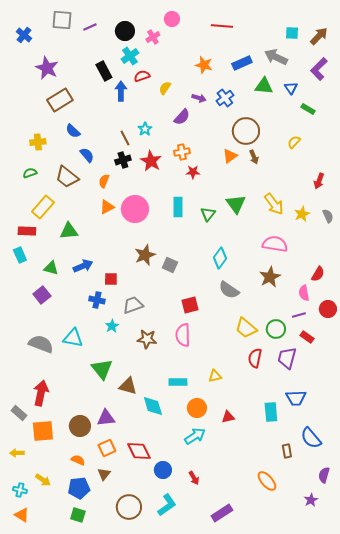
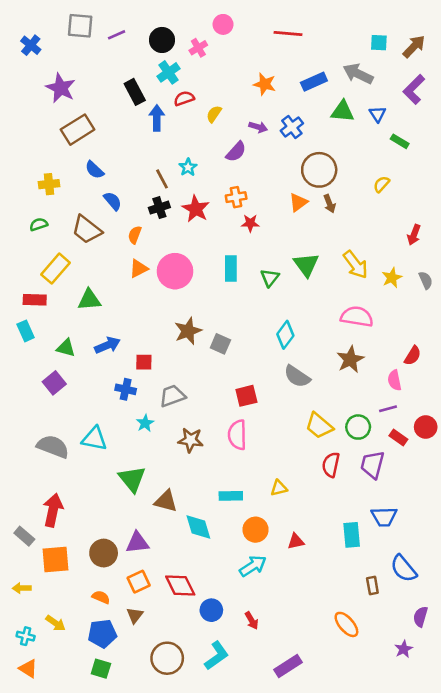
red circle: (328, 309) -> (426, 427), moved

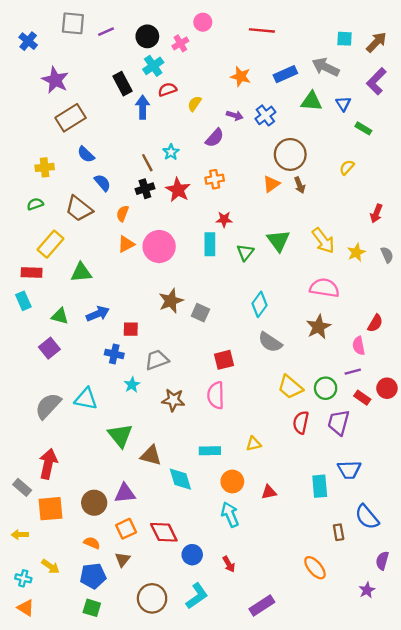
red star: (250, 223) -> (224, 219), moved
gray semicircle: (53, 447) -> (48, 406), turned -68
cyan arrow: (253, 566) -> (230, 515), turned -80

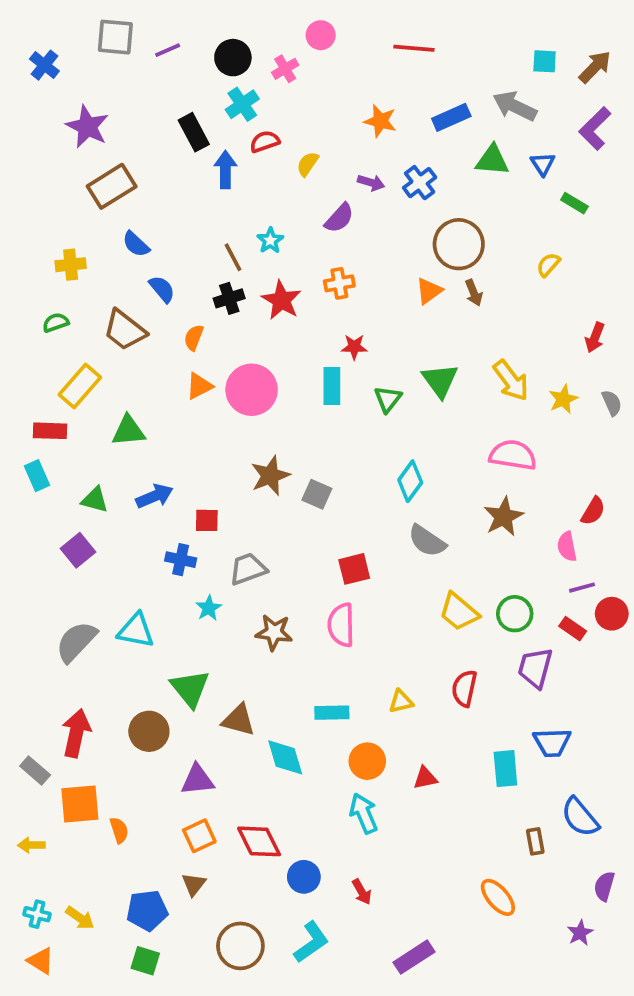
purple line: (353, 372) -> (582, 588), moved
red semicircle: (301, 422) -> (464, 688), moved
brown circle: (94, 503) -> (149, 731), moved
orange semicircle: (92, 543) -> (119, 830), moved, turned 49
yellow arrow: (50, 566) -> (80, 918), moved

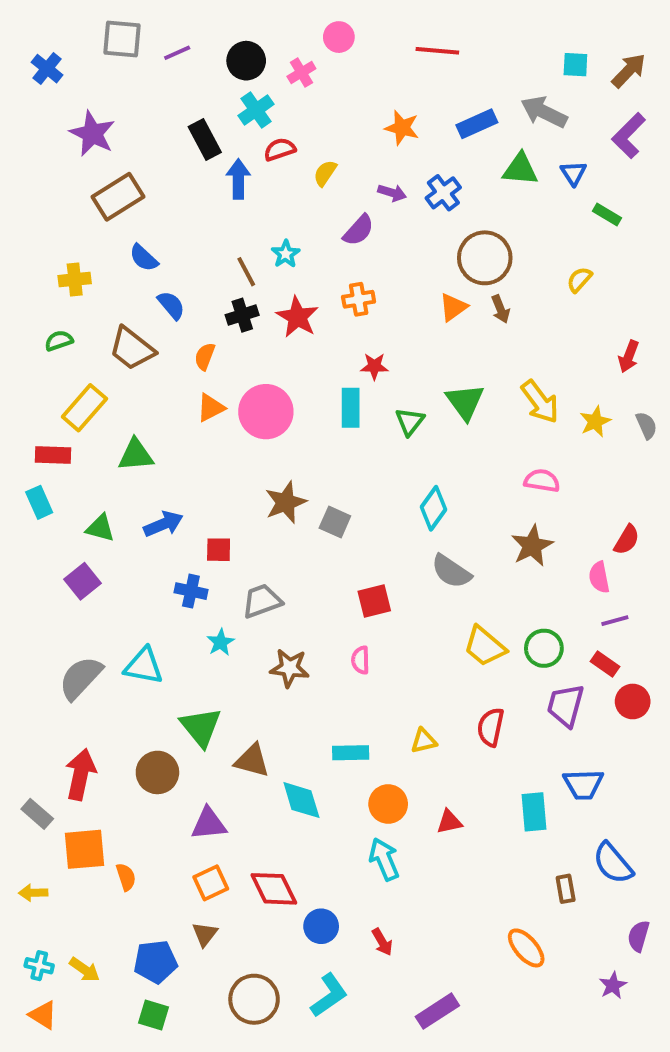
pink semicircle: (513, 455) -> (542, 481), size x0.7
red circle: (612, 614) -> (633, 701), moved
pink semicircle: (341, 625) -> (361, 660), size x0.6

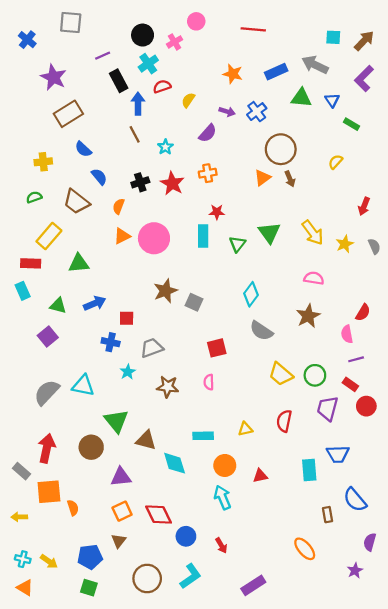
purple line: (177, 53) -> (103, 56), moved
brown line: (246, 272) -> (135, 134), moved

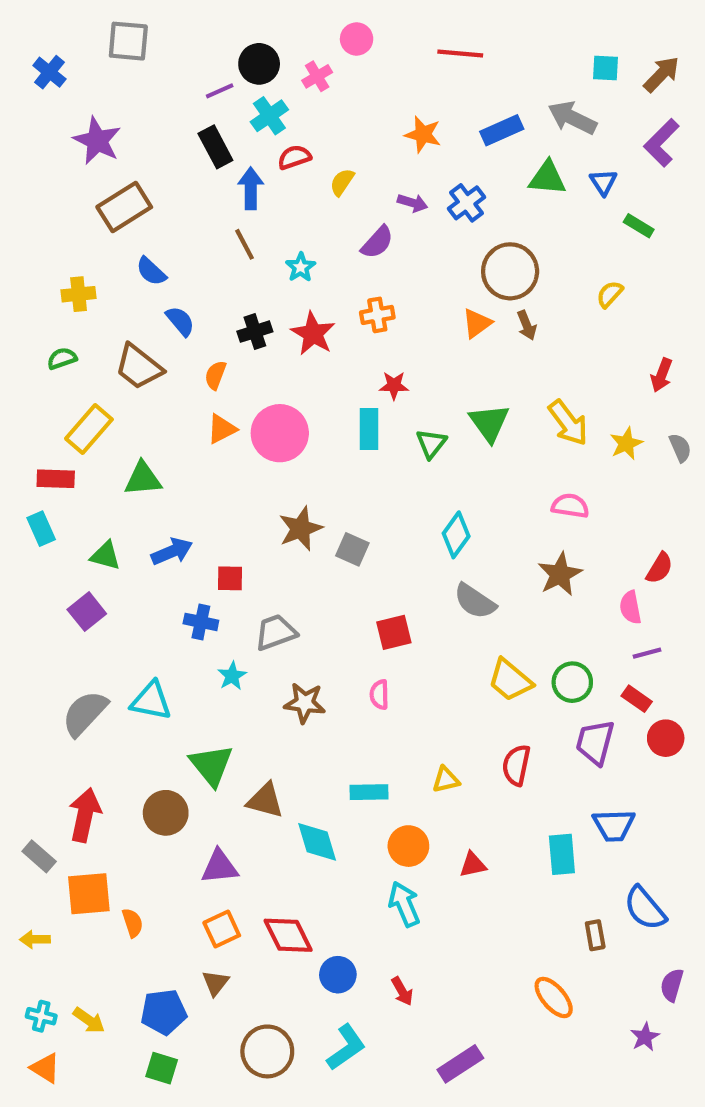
purple line: (103, 56) -> (220, 91), moved

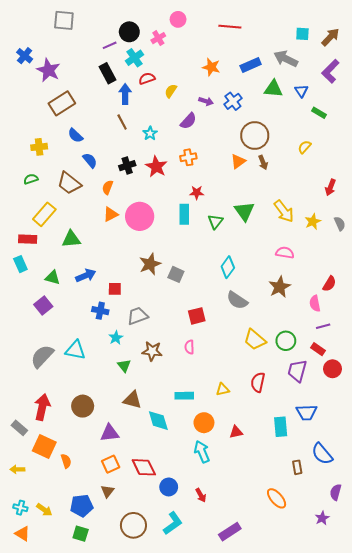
blue cross: (49, 72) -> (25, 56), moved
green triangle: (211, 765) -> (124, 366), moved, size x0.6
orange square: (89, 894) -> (44, 447), turned 30

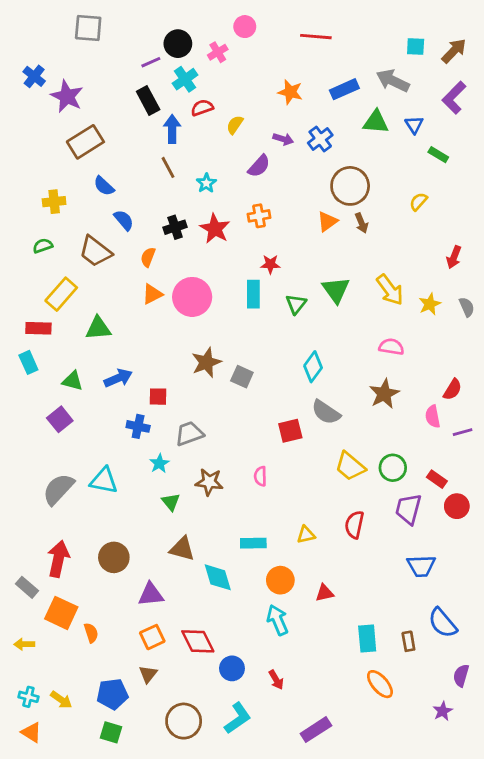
red square: (197, 316) -> (290, 431), moved
purple line: (323, 326) -> (463, 432), moved
cyan rectangle: (281, 427) -> (367, 639), moved

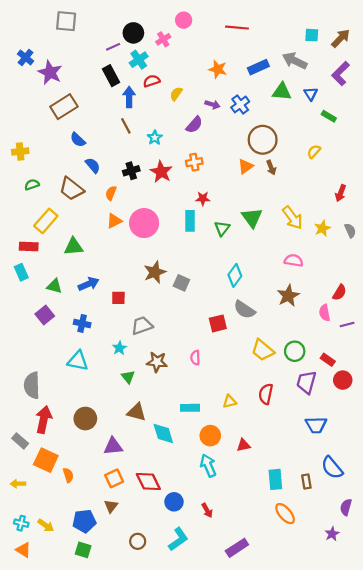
yellow cross: (54, 202) -> (20, 151), moved
blue cross: (138, 426) -> (82, 323), moved
gray semicircle: (58, 489) -> (32, 385), moved, turned -45
brown circle: (184, 721) -> (138, 541), size x0.6

